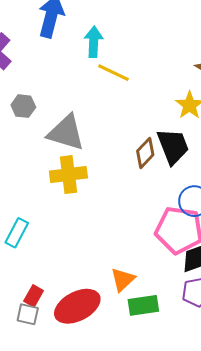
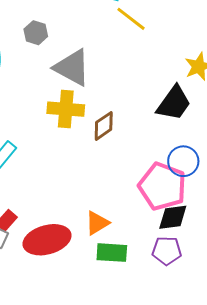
black trapezoid: (173, 146) -> (174, 103), turned 45
brown diamond: (145, 153) -> (104, 126), moved

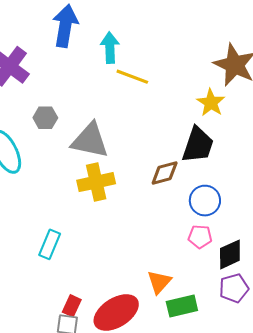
brown diamond: (104, 126) -> (165, 173), moved, turned 36
blue circle: (183, 161) -> (205, 201), moved
pink pentagon: (162, 186) -> (200, 237), moved, size x0.5

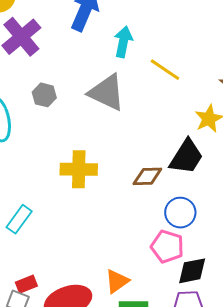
yellow line: (132, 77) -> (165, 70), moved
gray triangle: (90, 140) -> (107, 93), moved
pink pentagon: (200, 237) -> (167, 247), size x1.4
red rectangle: (72, 306) -> (26, 284), turned 30

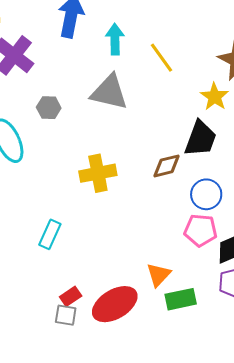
yellow line: (165, 70) -> (161, 58), turned 32

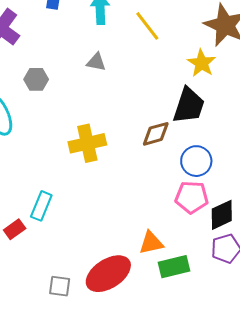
gray triangle: (109, 92) -> (96, 62), size x0.5
orange triangle: (159, 275) -> (151, 243), turned 36
red rectangle: (71, 296) -> (15, 229), moved

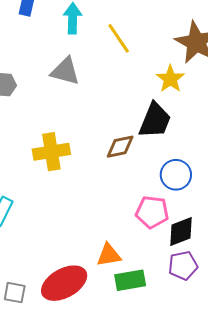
gray triangle: (96, 62) -> (65, 71), size x1.5
blue circle: (196, 161) -> (176, 175), moved

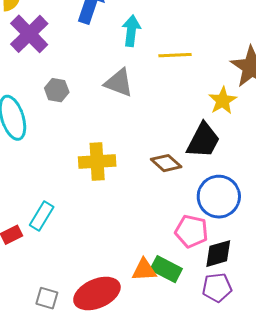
yellow line: (119, 38) -> (175, 55), turned -64
brown diamond: (120, 147) -> (166, 163), turned 48
blue circle: (176, 175) -> (219, 197), size x1.4
green rectangle: (130, 280) -> (166, 269), moved, turned 32

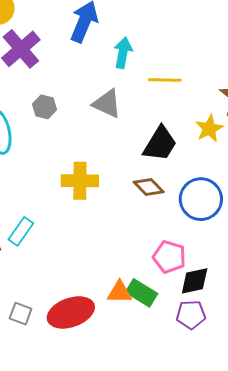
black trapezoid: (203, 140) -> (160, 144), moved
blue circle: (219, 197) -> (201, 199), moved

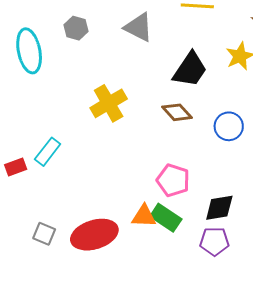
yellow cross: (80, 181) -> (109, 103), turned -33
blue circle: (201, 199) -> (229, 126), size x0.7
pink pentagon: (169, 257) -> (173, 180), moved

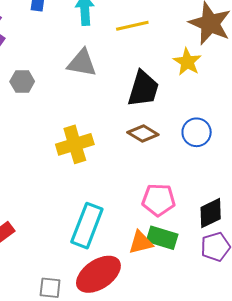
yellow cross: (109, 103) -> (75, 144), turned 30
cyan rectangle: (48, 152) -> (87, 226), moved, size x1.5

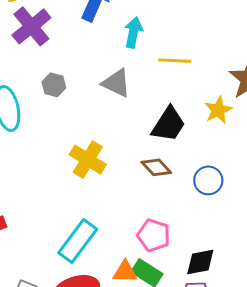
yellow cross: (75, 144) -> (88, 160), turned 33

